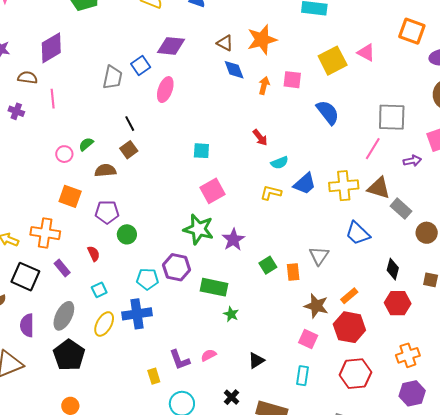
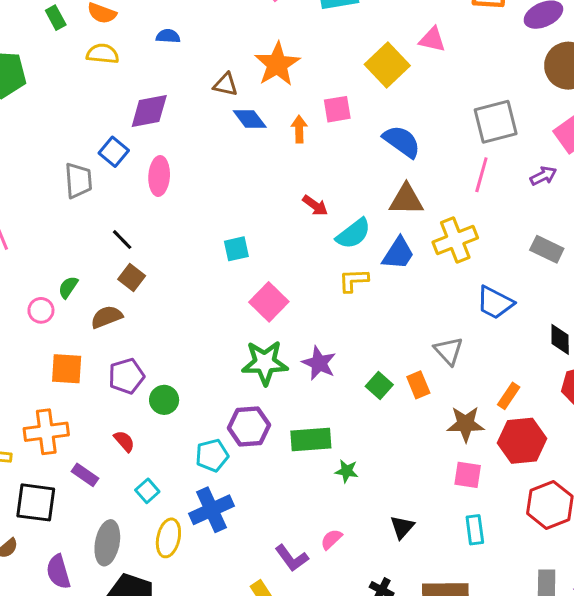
cyan semicircle: (280, 163) -> (353, 234), size x1.4
brown triangle: (379, 188) -> (406, 200), moved

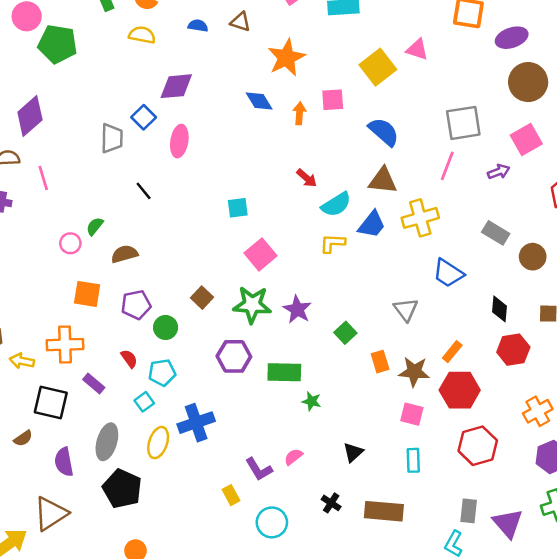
brown triangle: (226, 84) -> (240, 22), moved
brown square: (132, 277) -> (202, 298), moved
orange rectangle: (418, 385) -> (380, 362), moved
cyan pentagon: (212, 455) -> (162, 373), moved

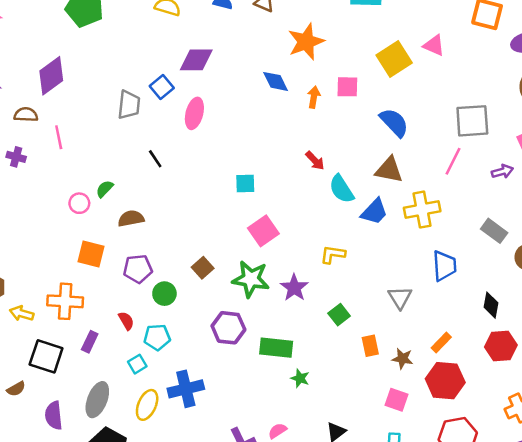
cyan semicircle: (336, 204) -> (341, 189), turned 84
yellow L-shape: (332, 243) -> (333, 254), moved
blue trapezoid: (448, 273) -> (444, 266), turned -132
brown star: (414, 372) -> (402, 359), size x0.7
purple rectangle: (94, 384) -> (90, 342), turned 70

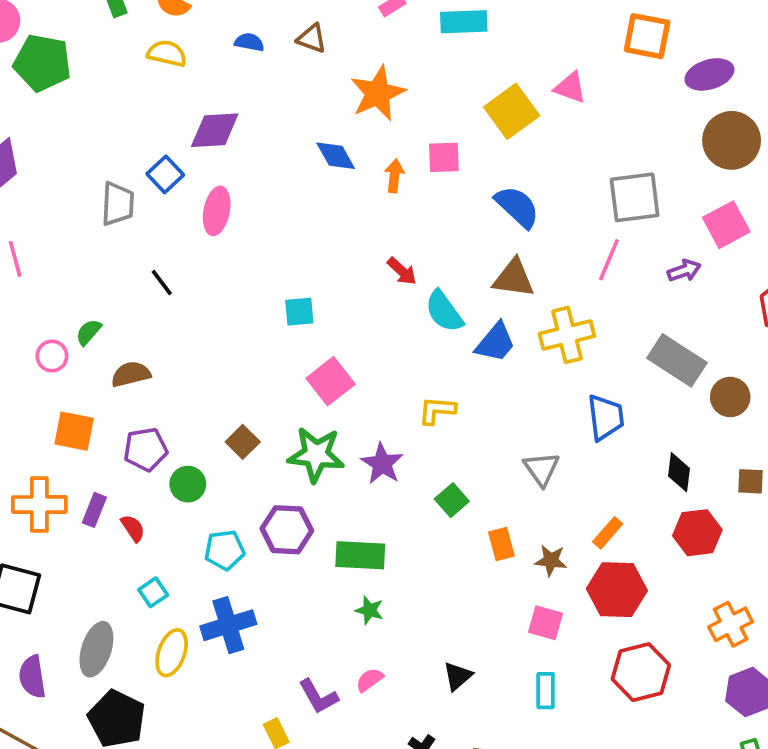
gray rectangle: (494, 231) -> (677, 360), size x1.4
cyan pentagon: (157, 337) -> (225, 550), moved
purple rectangle: (90, 342) -> (94, 510), moved
green star: (300, 378) -> (369, 610), moved

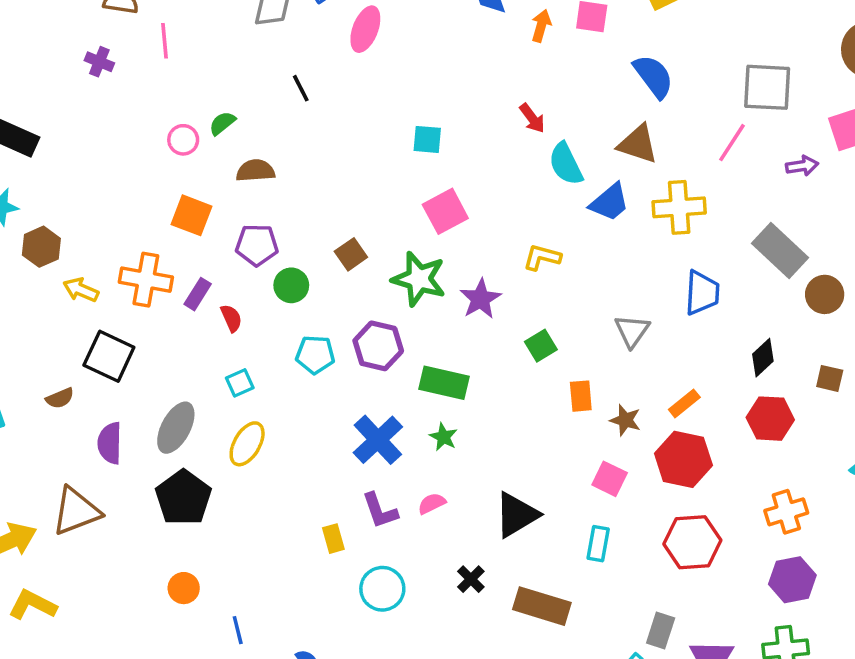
black diamond: (679, 472) -> (763, 358), turned 30
blue cross: (228, 625) -> (378, 440), moved, turned -36
black triangle: (458, 676) -> (516, 515), size x1.6

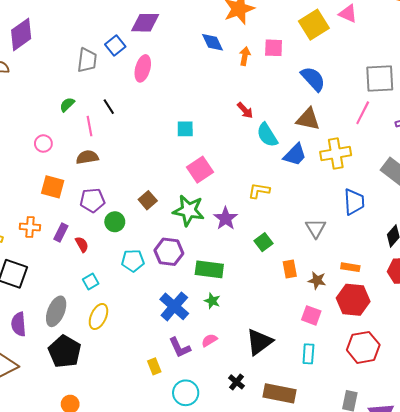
pink line: (165, 41) -> (90, 126), moved
green semicircle: (222, 123) -> (67, 105), moved
orange cross: (146, 280) -> (30, 227), size x0.7
orange rectangle: (684, 403) -> (350, 267), turned 54

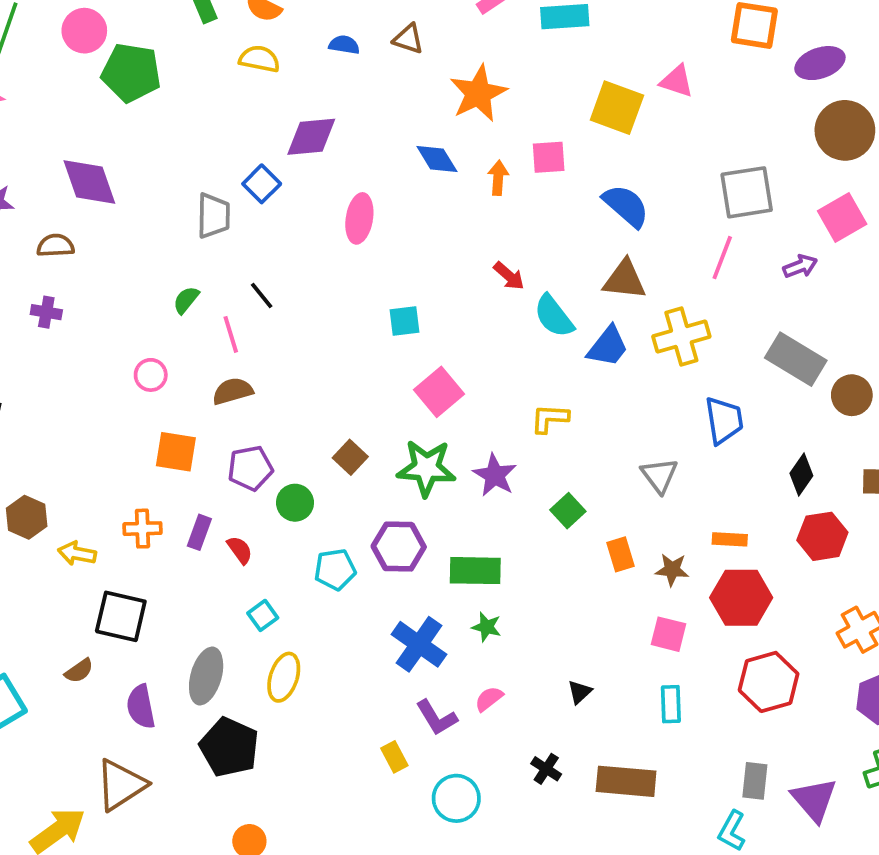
yellow square: (314, 25) -> (617, 108), turned -32
purple diamond: (21, 34) -> (89, 182), turned -68
pink ellipse: (143, 68) -> (359, 218), moved
black triangle: (259, 342) -> (580, 692), size x0.5

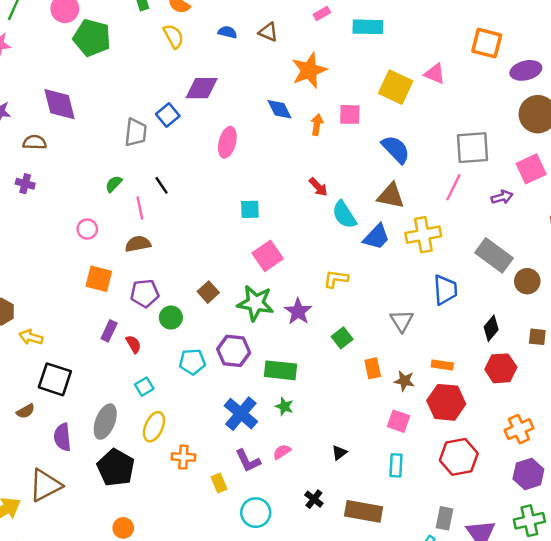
yellow semicircle: (259, 59) -> (173, 36), turned 45
orange cross: (142, 529) -> (183, 457), moved

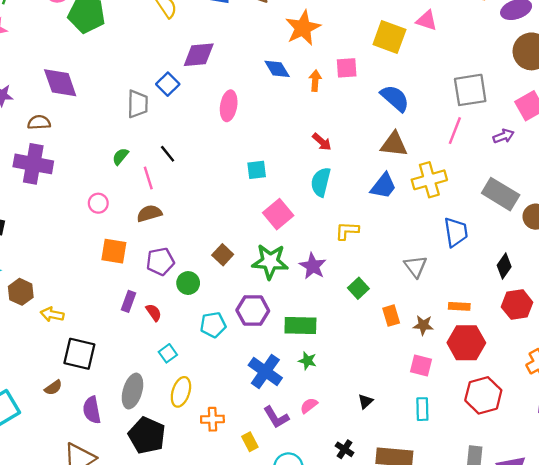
purple cross: (25, 184) -> (33, 164), size x2.0
cyan semicircle: (344, 215) -> (321, 182), moved, turned 52

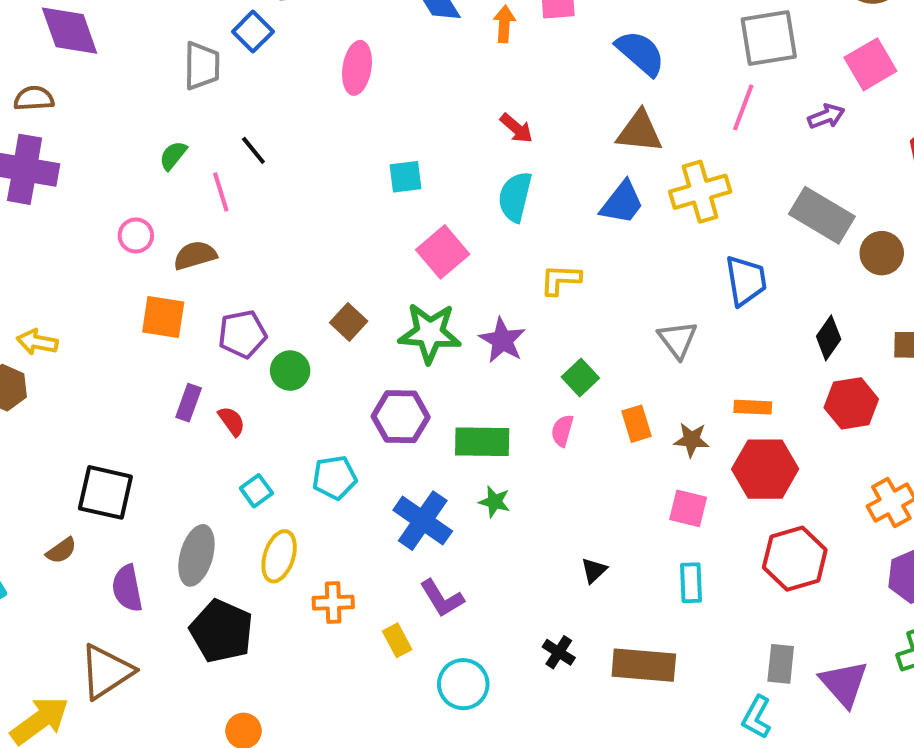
brown semicircle: (149, 213) -> (195, 255), moved
yellow arrow: (52, 314) -> (37, 342), moved
cyan pentagon: (213, 325) -> (334, 478), moved
pink semicircle: (309, 406) -> (562, 431), moved, turned -36

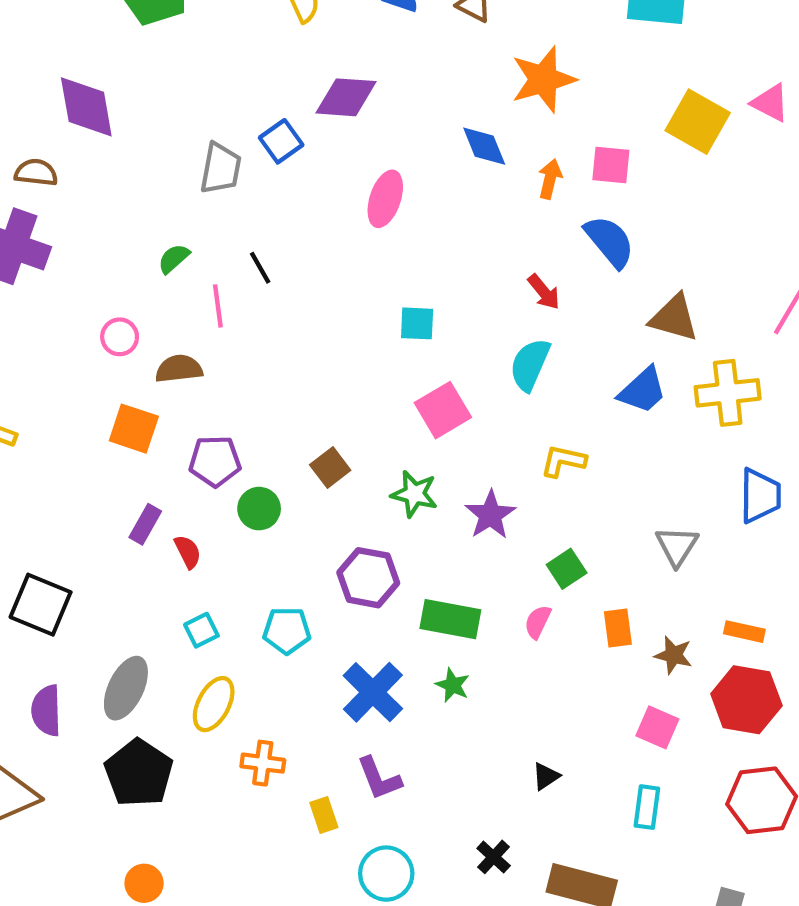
blue semicircle: (640, 53) -> (610, 241), moved
green star: (430, 333) -> (414, 494), size x0.7

